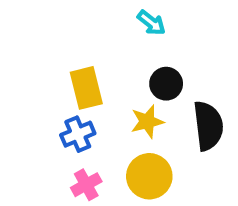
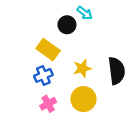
black circle: (166, 84) -> (67, 25), moved
yellow rectangle: (86, 88) -> (48, 50), turned -40

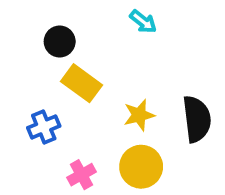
black circle: (67, 25) -> (60, 41), moved
blue cross: (43, 75) -> (44, 127), moved

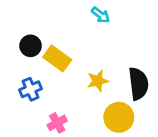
black circle: (60, 41) -> (31, 46), moved
yellow circle: (141, 167) -> (119, 117), moved

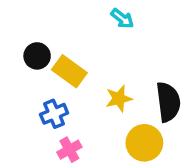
blue cross: (31, 89) -> (54, 114), moved

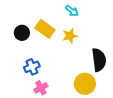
yellow rectangle: (69, 71) -> (45, 29), moved
yellow star: (119, 99) -> (70, 36), moved

